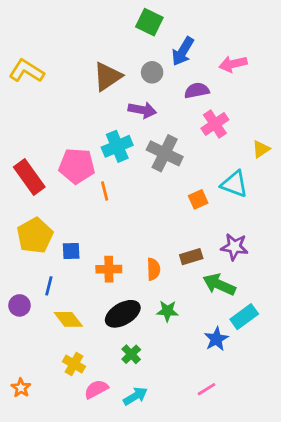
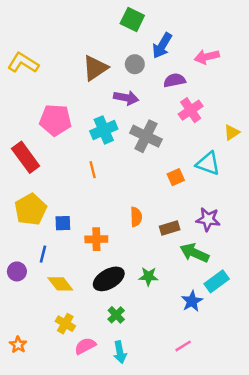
pink pentagon: (77, 166) -> (55, 120), moved
orange semicircle: (153, 269) -> (136, 217), moved
cyan arrow: (135, 396) -> (120, 352), turned 110

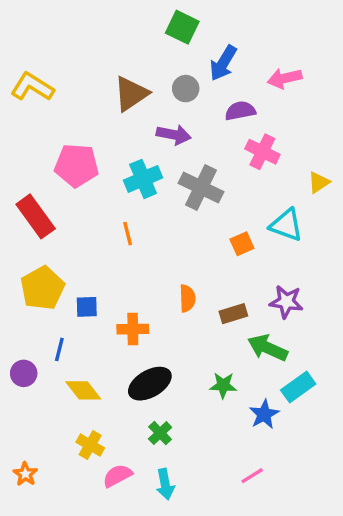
pink cross: (191, 110) -> (262, 152), turned -30
green star: (148, 276) -> (223, 385), moved

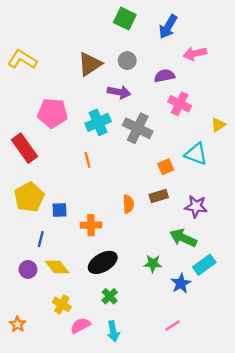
blue arrow: (223, 63) -> (168, 27), moved
brown rectangle: (233, 314) -> (159, 196), moved
purple circle: (24, 373) -> (28, 269), moved

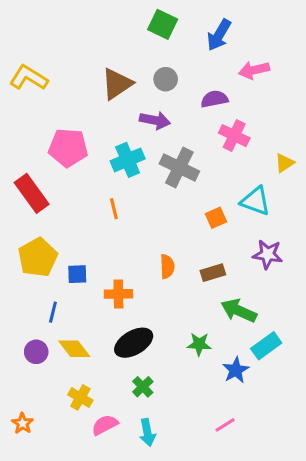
brown rectangle: (159, 196) -> (213, 273), moved
purple star: (196, 206) -> (268, 254), moved

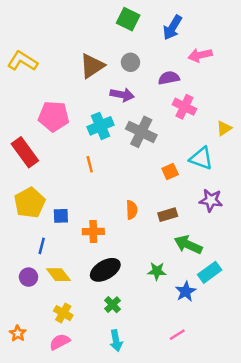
pink semicircle: (105, 425) -> (60, 342), moved

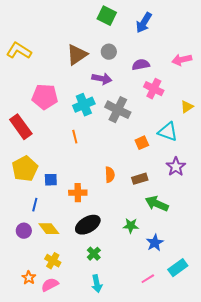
pink arrow: (200, 55) -> (182, 60), moved
purple star: (211, 200) -> (176, 167), turned 30
cyan rectangle: (210, 272) -> (178, 268), moved
orange star: (18, 333) -> (29, 278), moved

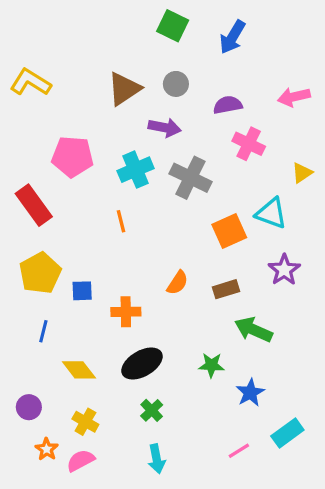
orange square: (142, 143) -> (229, 231), size x1.5
orange semicircle: (110, 175) -> (178, 283), turned 35
blue line: (35, 205) -> (43, 331), moved
purple circle: (24, 231) -> (29, 407), moved

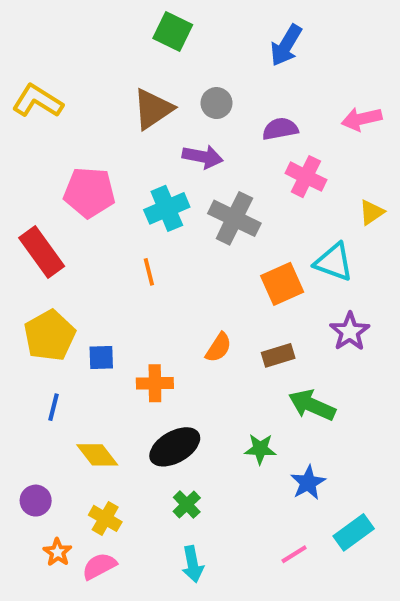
green square: (173, 26) -> (173, 31), moved

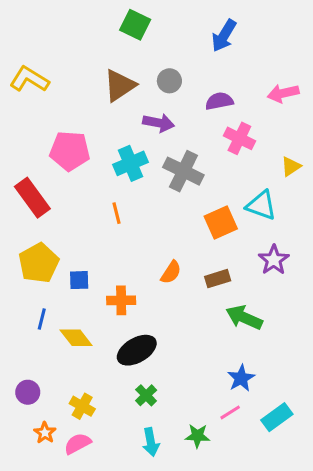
green star: (260, 449) -> (197, 436), moved
yellow diamond: (97, 455) -> (76, 338), moved
pink line: (294, 554) -> (230, 412), moved

